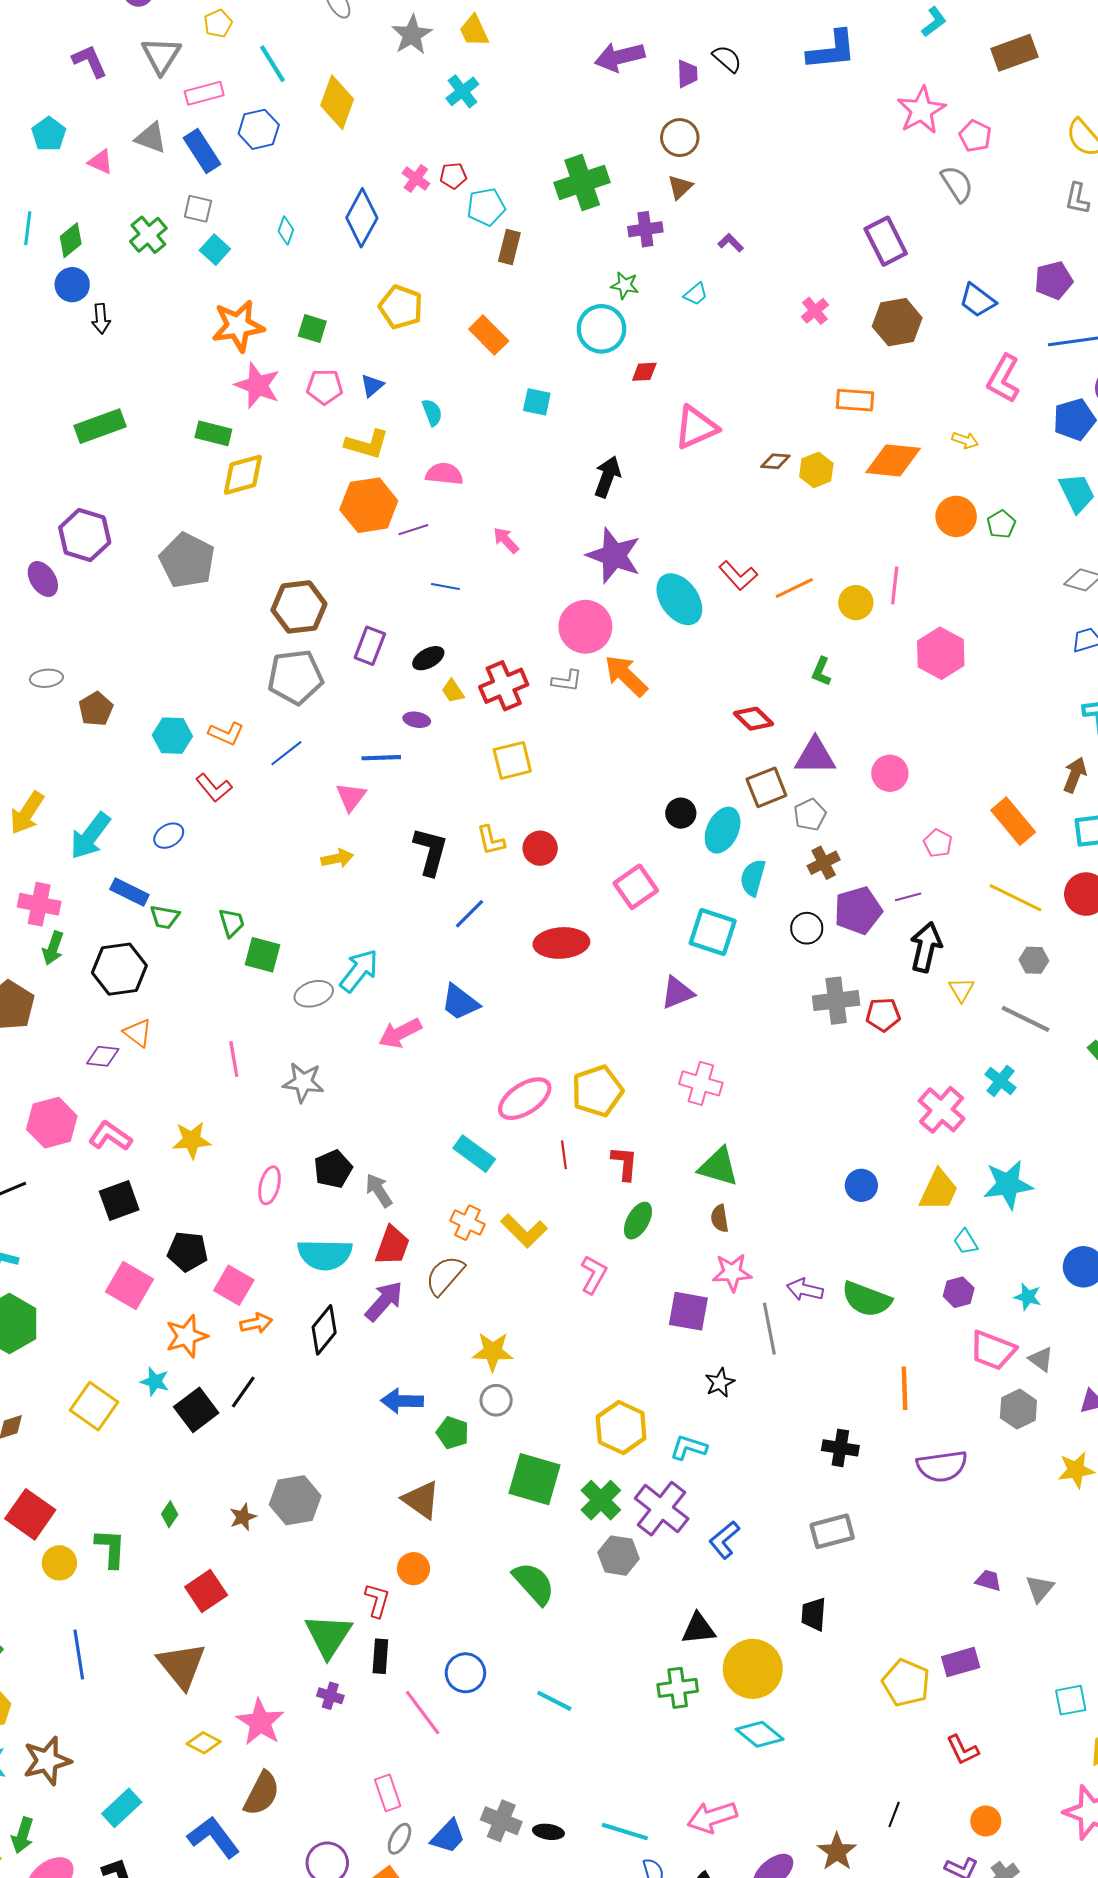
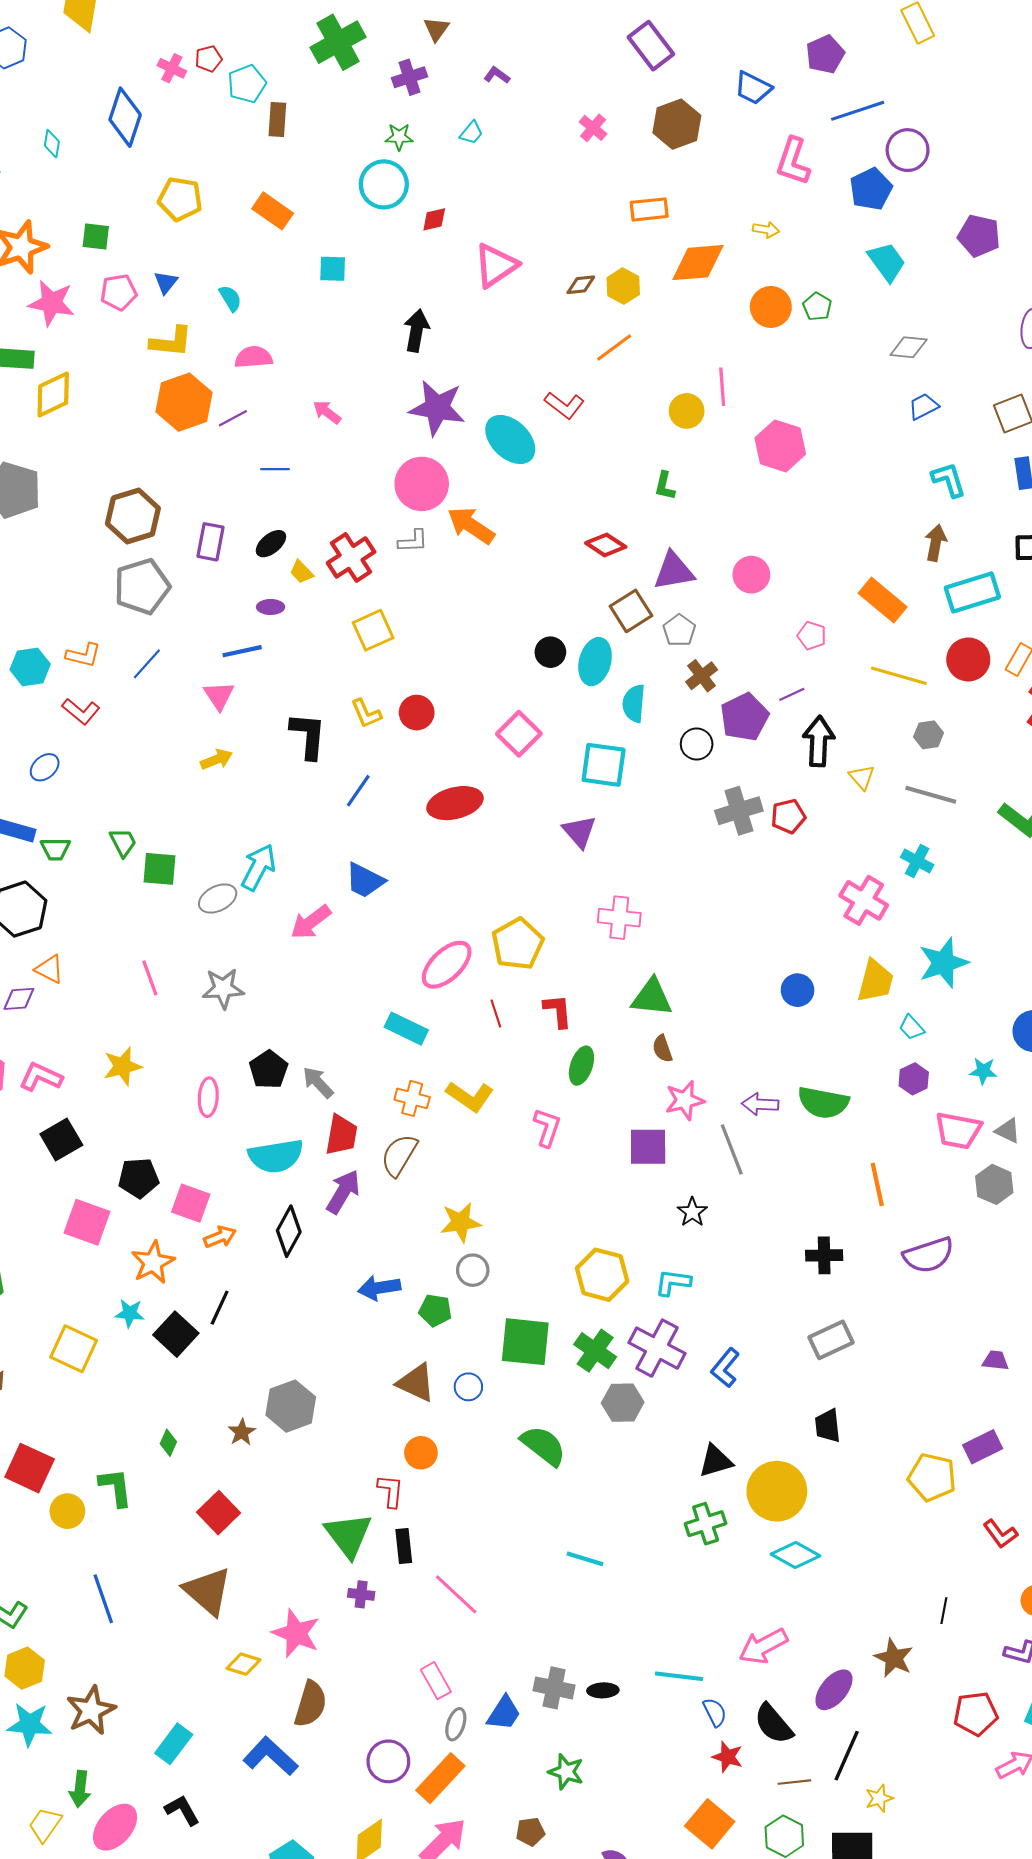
orange line: (794, 588) -> (614, 347), moved
purple triangle: (677, 993) -> (579, 832), turned -39
blue circle: (465, 1673) -> (468, 1387), moved, size x0.7

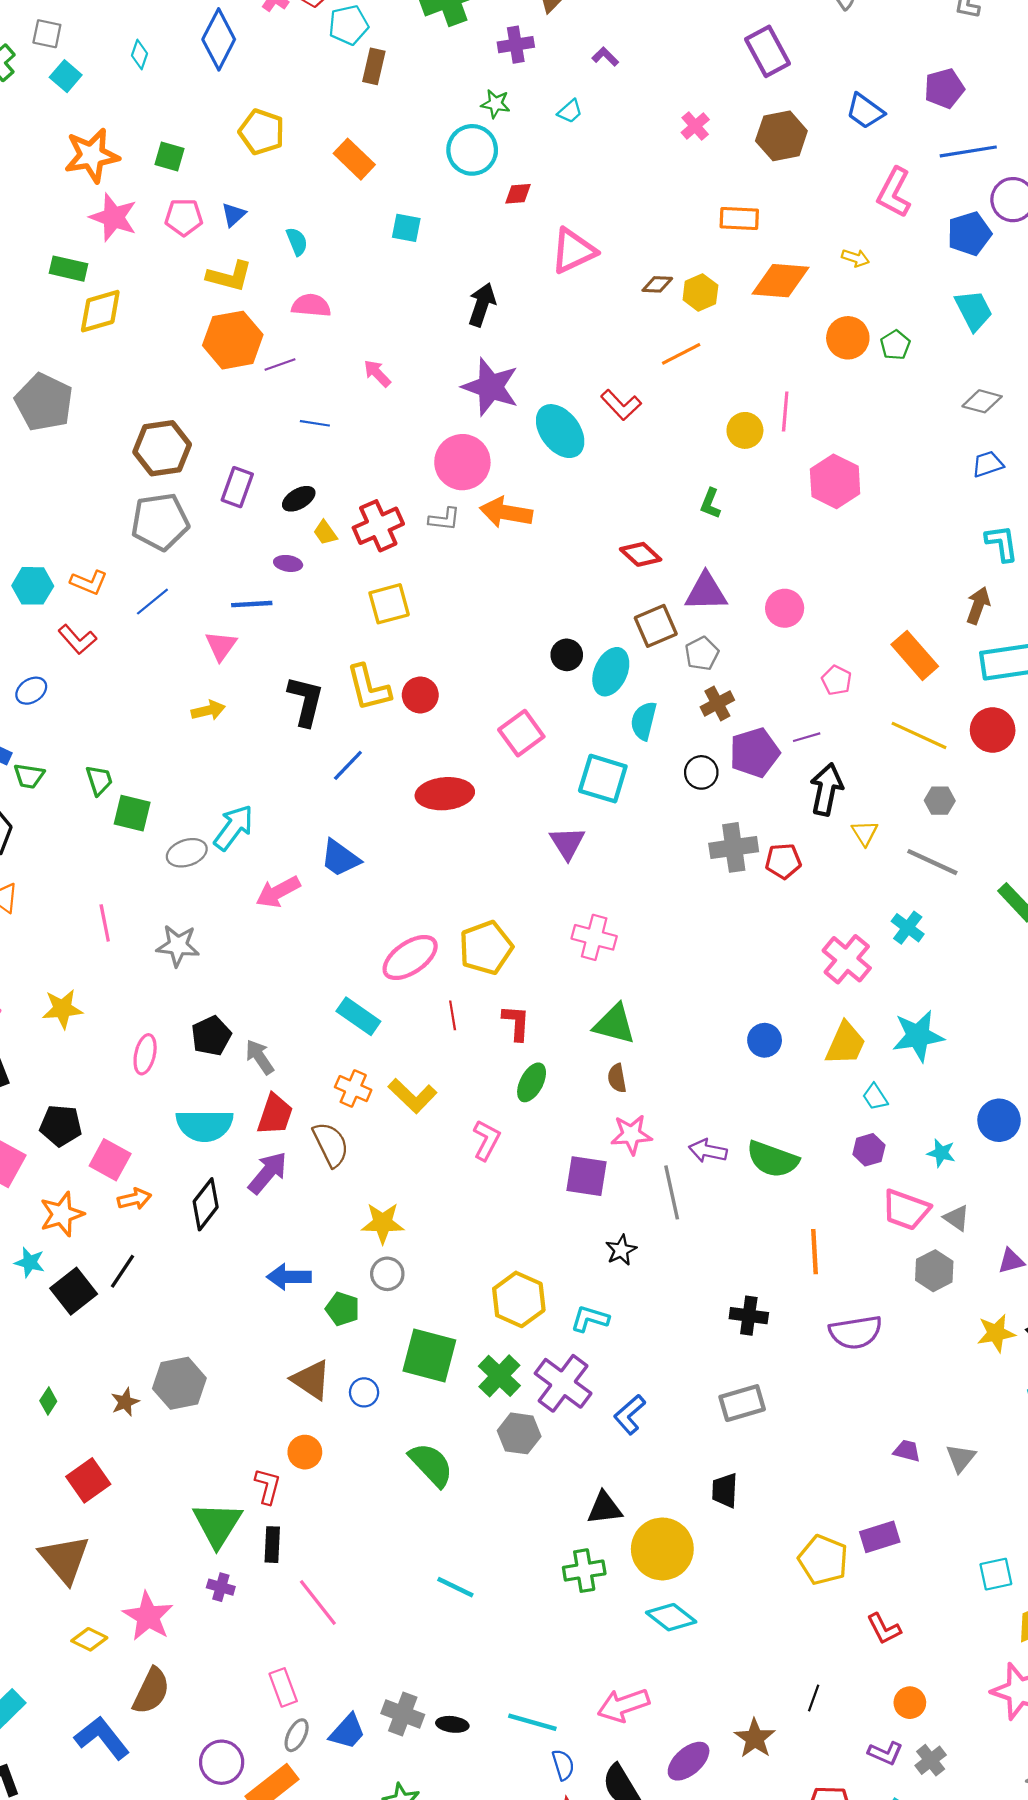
orange arrow: (471, 525) -> (506, 512), turned -33
yellow L-shape: (366, 714) -> (368, 688), size x1.5
brown semicircle: (399, 1155) -> (331, 1144), turned 114

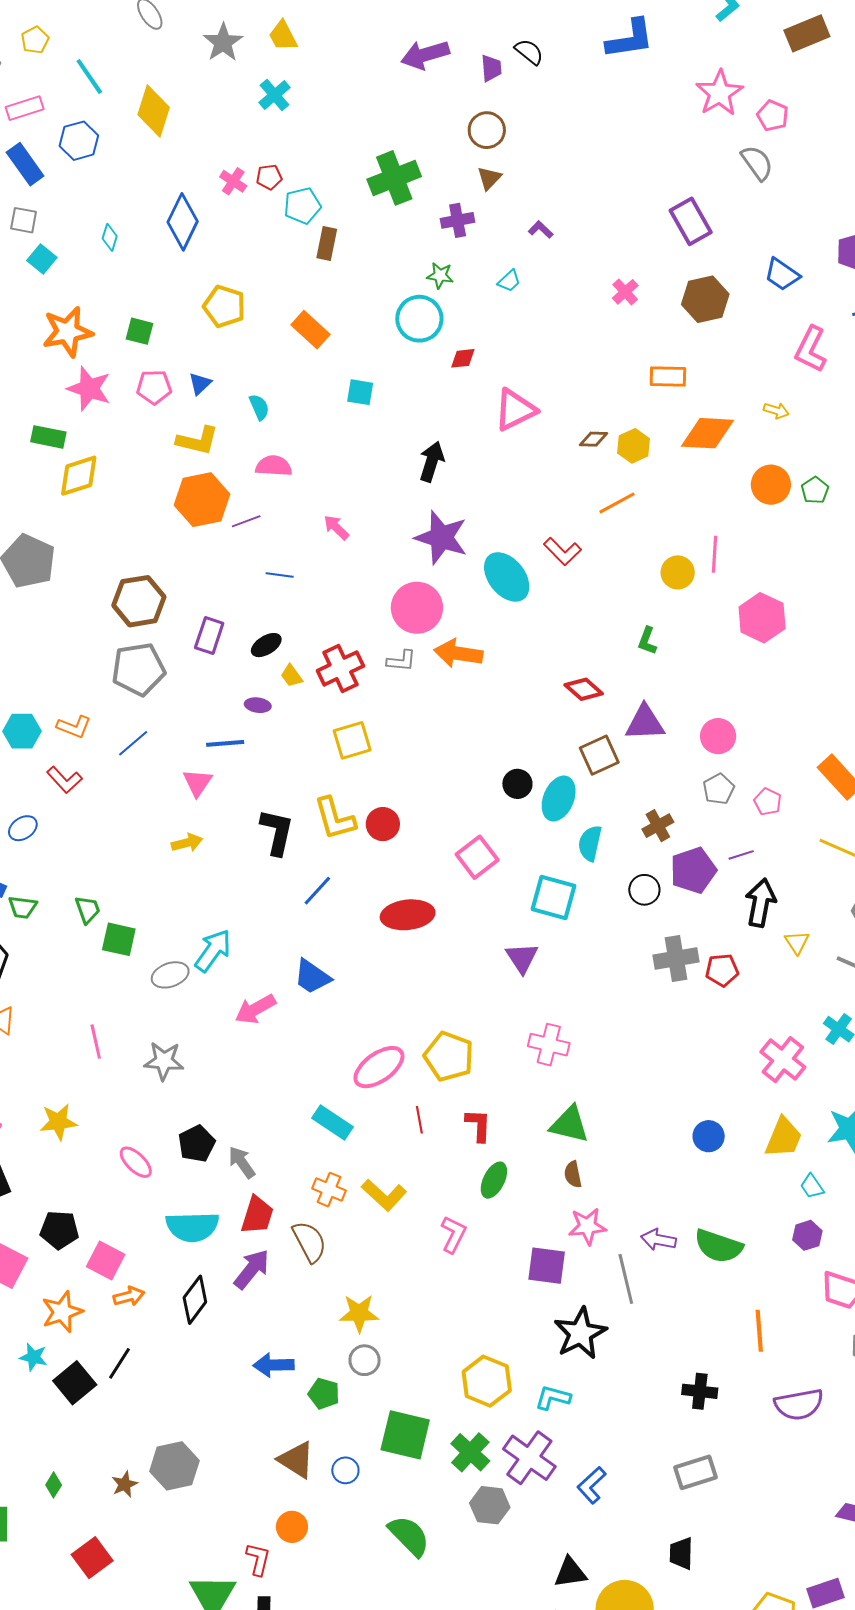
gray pentagon: (702, 654) -> (719, 789), moved
yellow pentagon: (486, 948) -> (449, 1056), turned -30
pink ellipse: (145, 1054) -> (136, 1162), turned -57
black star: (621, 1250) -> (580, 1333), size x1.8

